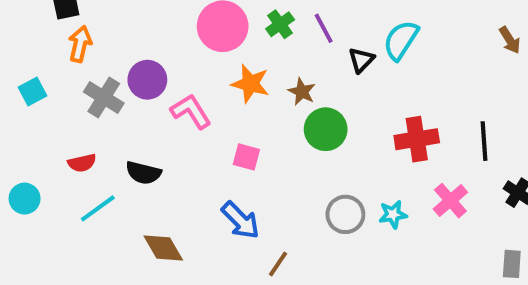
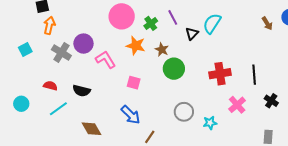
green cross: (280, 24) -> (151, 23), moved
red semicircle: (82, 163) -> (50, 86), turned -152
cyan star: (393, 214) -> (210, 123), moved

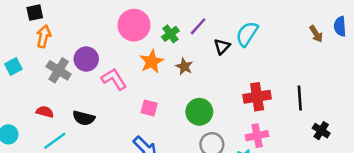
purple line: (173, 17) -> (198, 26), turned 70
orange star: (136, 46) -> (152, 62), turned 30
green circle: (174, 69) -> (199, 112), moved
pink cross: (237, 105) -> (257, 136), moved, turned 30

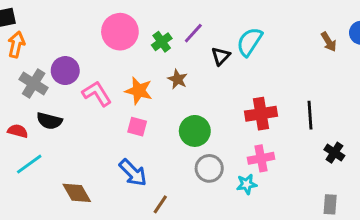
orange star: (152, 62) -> (139, 91), moved, turned -30
black semicircle: (84, 118) -> (49, 121), moved

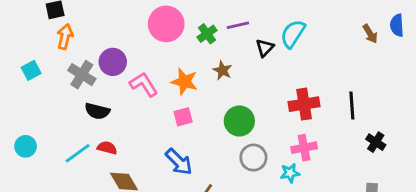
purple line: (193, 33) -> (238, 25), turned 35
pink square: (137, 127) -> (183, 117), turned -30
red semicircle: (18, 131) -> (107, 148), moved

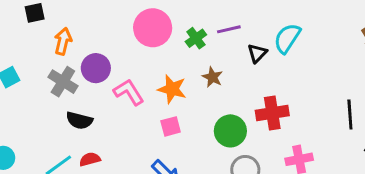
orange arrow: (65, 37) -> (63, 41), moved
red cross: (304, 104) -> (272, 113), moved
red semicircle: (107, 148) -> (90, 159), turned -30

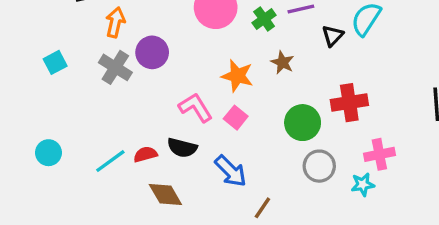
pink L-shape: (129, 92) -> (196, 108), moved
black semicircle: (79, 120) -> (182, 148), moved
pink square: (171, 126) -> (236, 118), turned -36

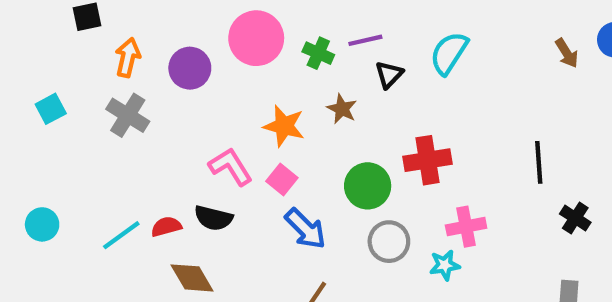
green cross: (264, 19) -> (318, 53), turned -30
black triangle: (333, 36) -> (389, 75), moved
purple circle: (152, 52) -> (190, 68), moved
blue arrow: (231, 171) -> (305, 229), moved

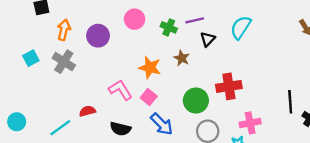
pink circle: (256, 38) -> (135, 19), size x0.7
cyan square: (51, 109) -> (31, 58), moved
black line: (539, 162) -> (290, 102), moved
black semicircle: (213, 218) -> (120, 129), moved
red semicircle: (166, 227) -> (87, 111), moved

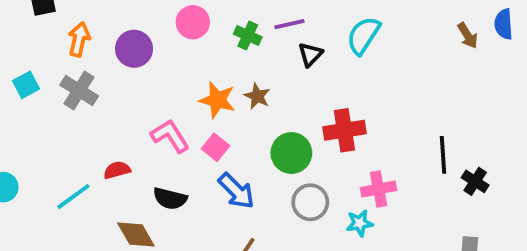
brown star: (182, 58) -> (257, 96), moved

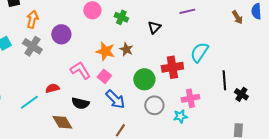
purple line: (289, 24) -> (187, 11), moved
cyan semicircle: (363, 35) -> (199, 52), moved
purple circle: (134, 49) -> (61, 34), moved

